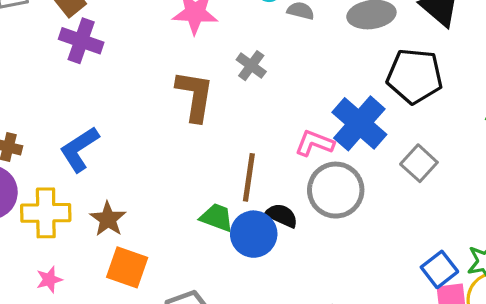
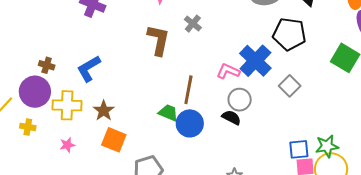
gray circle: (336, 190) -> (240, 100), size x0.7
black semicircle: (282, 215) -> (231, 117), moved
blue square: (439, 269) -> (299, 149), turned 30

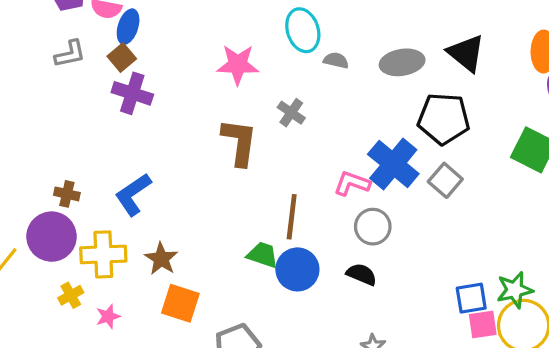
gray square: (290, 86) -> (445, 180), moved
black semicircle: (231, 117) -> (362, 274), moved
yellow cross: (28, 127) -> (71, 295), moved, turned -35

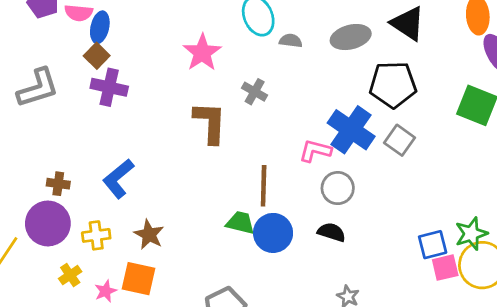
gray L-shape: (70, 54) -> (38, 88), moved, size x1.5
pink star: (238, 65) -> (202, 53), turned -30
yellow cross: (103, 254) -> (96, 235), size x0.7
orange square: (180, 303) -> (139, 279), moved

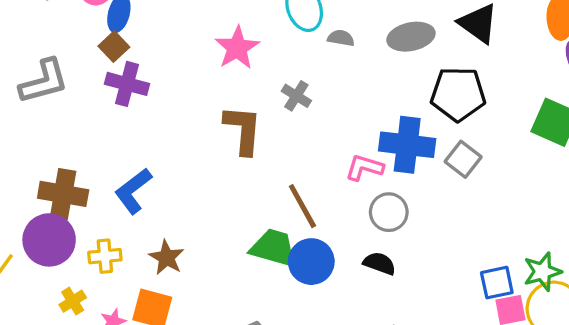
blue cross: (351, 130) -> (407, 145), turned -30
brown cross: (58, 184) -> (63, 194), size x1.8
brown line: (264, 186) -> (302, 206), turned -33
green trapezoid: (240, 223) -> (274, 248), size x1.4

